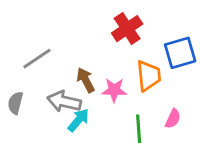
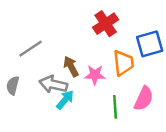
pink semicircle: (173, 119) -> (144, 99), size x1.5

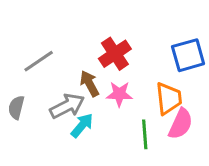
red cross: (106, 24) -> (115, 54), moved
orange trapezoid: (123, 63) -> (169, 99), moved
gray arrow: (53, 84) -> (67, 106), turned 140

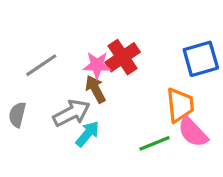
pink star: (119, 94) -> (97, 65), moved
pink semicircle: (181, 124) -> (193, 132), turned 112
green line: (145, 134) -> (155, 143), turned 72

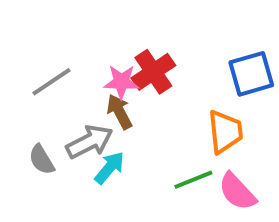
gray semicircle: (17, 115) -> (42, 160), moved, turned -45
pink semicircle: (193, 132) -> (237, 192), moved

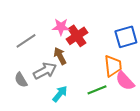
pink star: (121, 82) -> (61, 27), moved
cyan arrow: (109, 168) -> (60, 94), moved
pink semicircle: (237, 192) -> (125, 81), moved

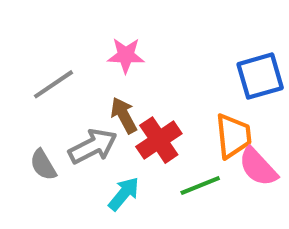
red cross: (77, 36) -> (159, 140), moved

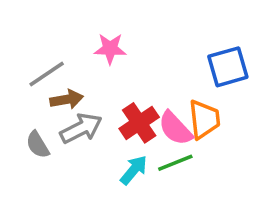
brown arrow: (124, 115) -> (67, 99), moved, turned 108
pink semicircle: (258, 167) -> (175, 128), moved
cyan arrow: (124, 194) -> (134, 170), moved

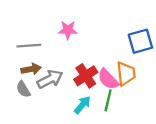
gray line: (47, 74) -> (29, 46), turned 30
brown arrow: (67, 99) -> (31, 69), moved
green line: (175, 163) -> (108, 100), turned -55

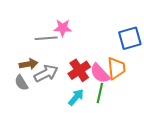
gray line: (29, 46) -> (46, 38), moved

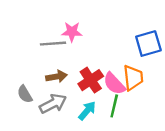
brown arrow: (29, 64) -> (57, 77), moved
gray arrow: (46, 73) -> (53, 104), moved

